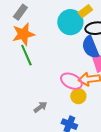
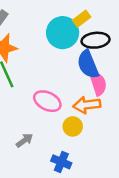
pink ellipse: (71, 81) -> (47, 101), moved

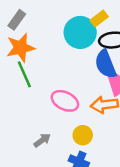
yellow circle: (73, 126) -> (83, 135), moved

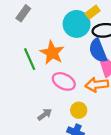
orange star: (21, 48) -> (52, 53), moved, turned -30

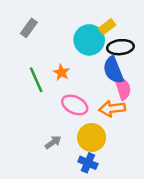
orange star: (52, 53) -> (61, 72), size x0.6
yellow circle: (79, 110) -> (92, 137), size x1.5

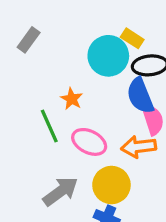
yellow rectangle: (107, 27) -> (132, 38), turned 70
green line: (36, 80) -> (49, 126), moved
gray arrow: (53, 142) -> (60, 191), size x1.6

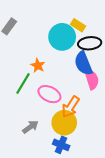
green line: (49, 126) -> (23, 84), turned 55
orange arrow: (139, 147) -> (71, 107), moved, turned -50
gray arrow: (60, 191) -> (30, 127), size x0.7

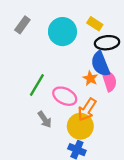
cyan circle: (62, 37) -> (62, 32), moved
orange star: (38, 65) -> (90, 78), moved
gray arrow: (30, 127) -> (45, 120), moved, turned 91

